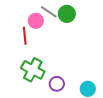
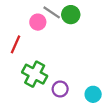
red line: (25, 36) -> (15, 44), moved, turned 30

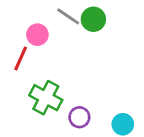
pink circle: (38, 22) -> (37, 35), moved

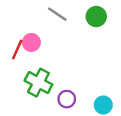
green circle: (93, 19) -> (96, 17), moved
pink circle: (37, 35) -> (31, 42), moved

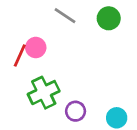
green cross: (38, 83) -> (44, 93), turned 36

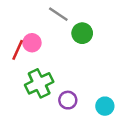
green circle: (109, 18) -> (82, 33), moved

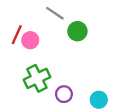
red line: (18, 50) -> (17, 35), moved

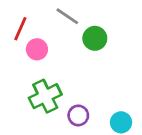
red line: (17, 35) -> (20, 29), moved

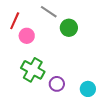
green cross: (45, 96) -> (33, 70), turned -35

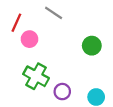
green circle: (69, 28) -> (92, 46), moved

